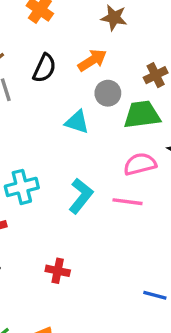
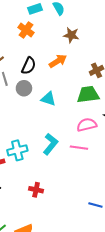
gray circle: (108, 93) -> (24, 88), moved
cyan cross: (22, 187) -> (17, 150), moved

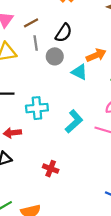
orange arrow: (58, 61) -> (96, 55), moved
cyan cross: (17, 150) -> (37, 108), moved

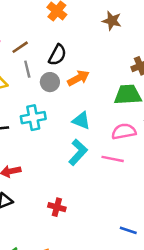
orange arrow: (96, 55) -> (78, 78), moved
cyan triangle: (79, 72) -> (81, 121), moved
cyan cross: (37, 108) -> (33, 118), moved

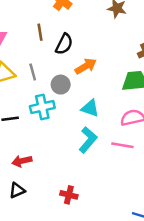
brown line: (20, 47) -> (40, 32), moved, turned -63
gray line: (27, 69) -> (33, 72), moved
gray circle: (50, 82) -> (61, 85), moved

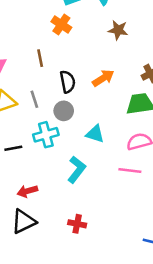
black semicircle: (64, 44) -> (68, 82), moved, turned -35
orange arrow: (86, 66) -> (103, 78), moved
cyan L-shape: (88, 140) -> (77, 169), moved
black triangle: (17, 190) -> (24, 222), size x1.5

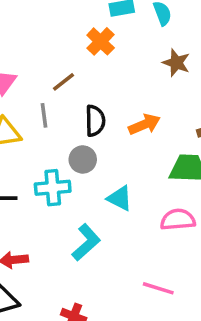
brown line: (40, 58) -> (63, 82), turned 54
gray line: (34, 99) -> (44, 115), moved
pink line: (130, 170) -> (158, 288), moved

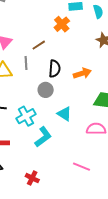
cyan cross: (53, 188) -> (26, 116), moved, turned -30

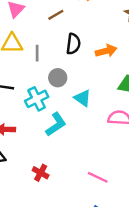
gray line: (26, 63) -> (37, 53), moved
gray circle: (46, 90) -> (58, 78), moved
pink line: (81, 167) -> (98, 177), moved

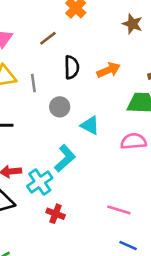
cyan cross: (37, 99) -> (40, 182), moved

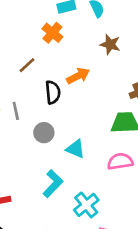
orange arrow: (109, 70) -> (78, 76), moved
cyan cross: (40, 182) -> (86, 205), moved

